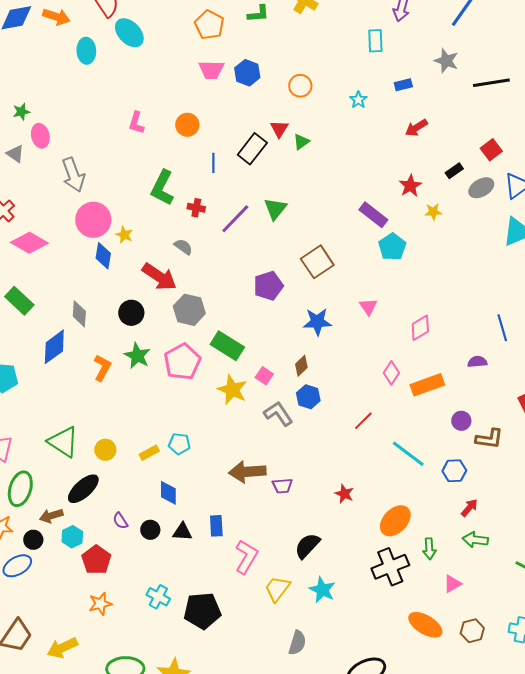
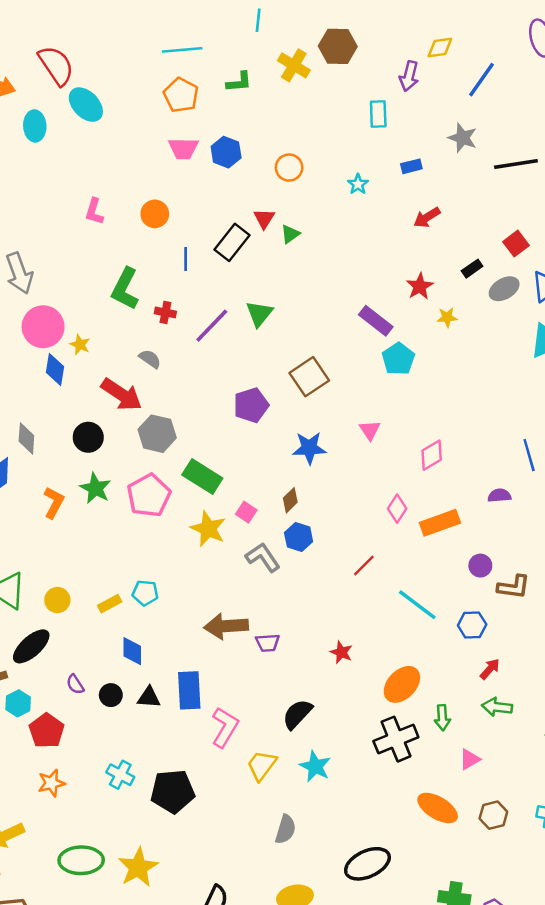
blue rectangle: (216, 526) -> (189, 690), size x1.5

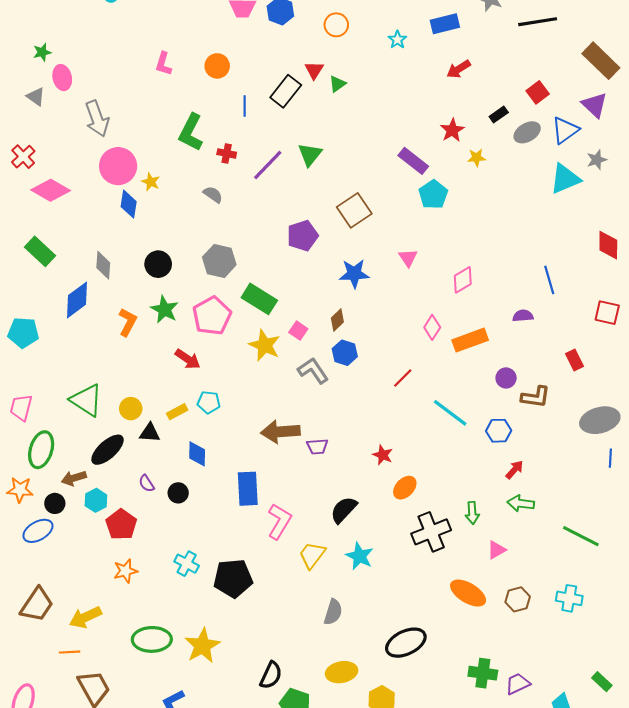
blue rectangle: (411, 166) -> (445, 24), size x1.5
red arrow: (122, 394) -> (188, 359), moved, size x0.7
orange ellipse: (402, 684) -> (405, 488), moved, size x0.7
black triangle: (149, 697) -> (150, 433), moved

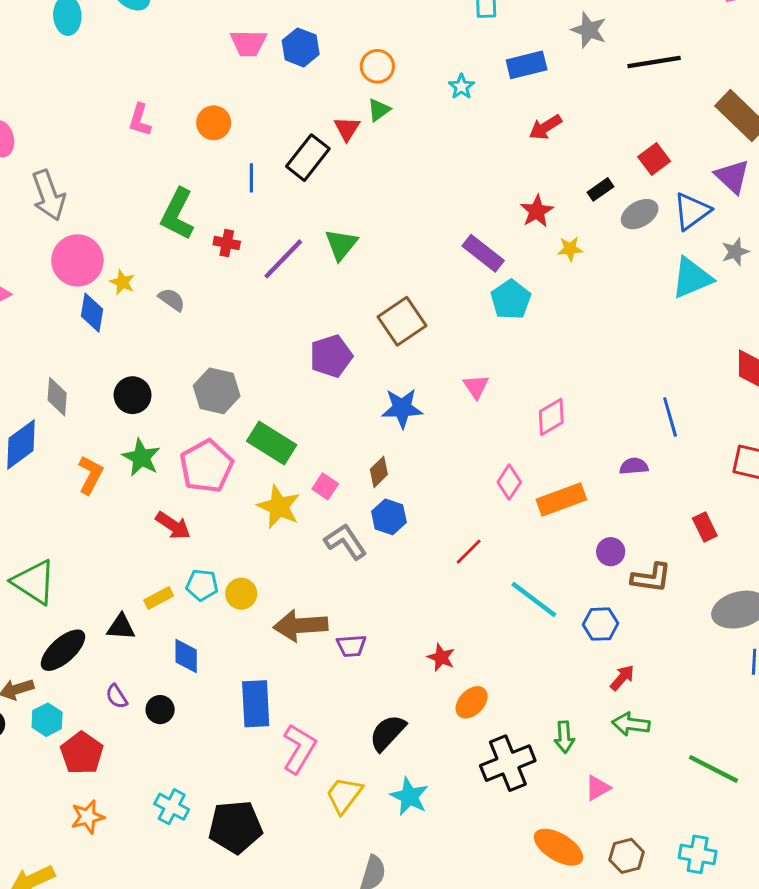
green triangle: (337, 84) -> (379, 110), moved
gray semicircle: (213, 195) -> (172, 300), moved
yellow circle: (131, 409) -> (241, 594), moved

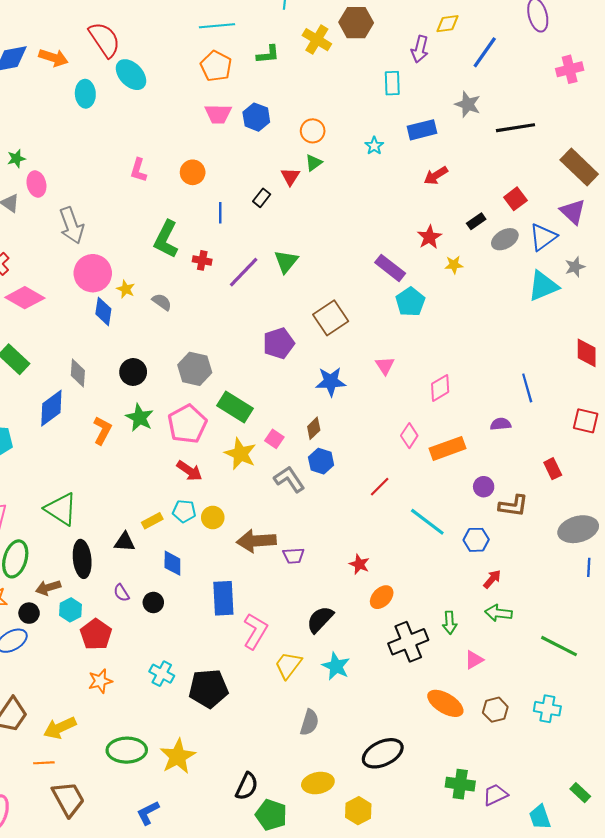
black rectangle: (308, 158) -> (262, 198), size x0.6
red arrow: (173, 526) -> (189, 471), moved
black ellipse: (63, 650) -> (82, 559), turned -54

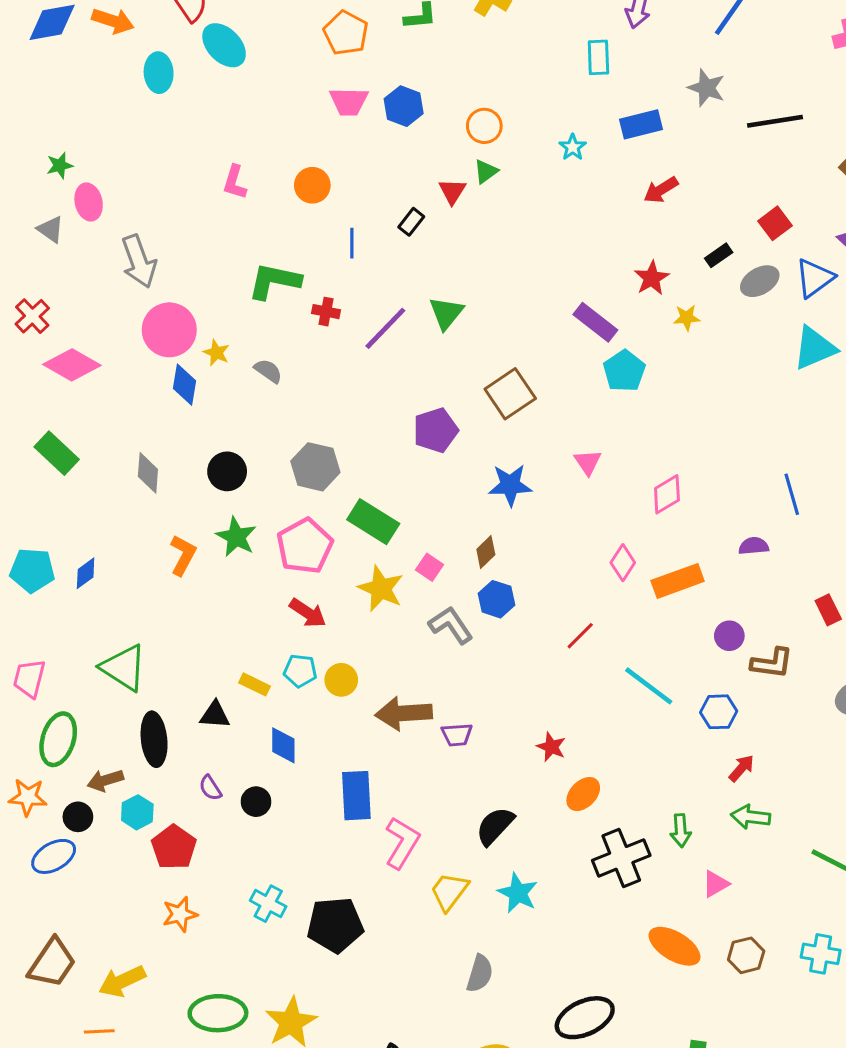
green L-shape: (166, 239) -> (274, 281), turned 75
blue diamond: (51, 408) -> (86, 573), moved, size x0.6
yellow rectangle: (152, 521) -> (254, 684), turned 54

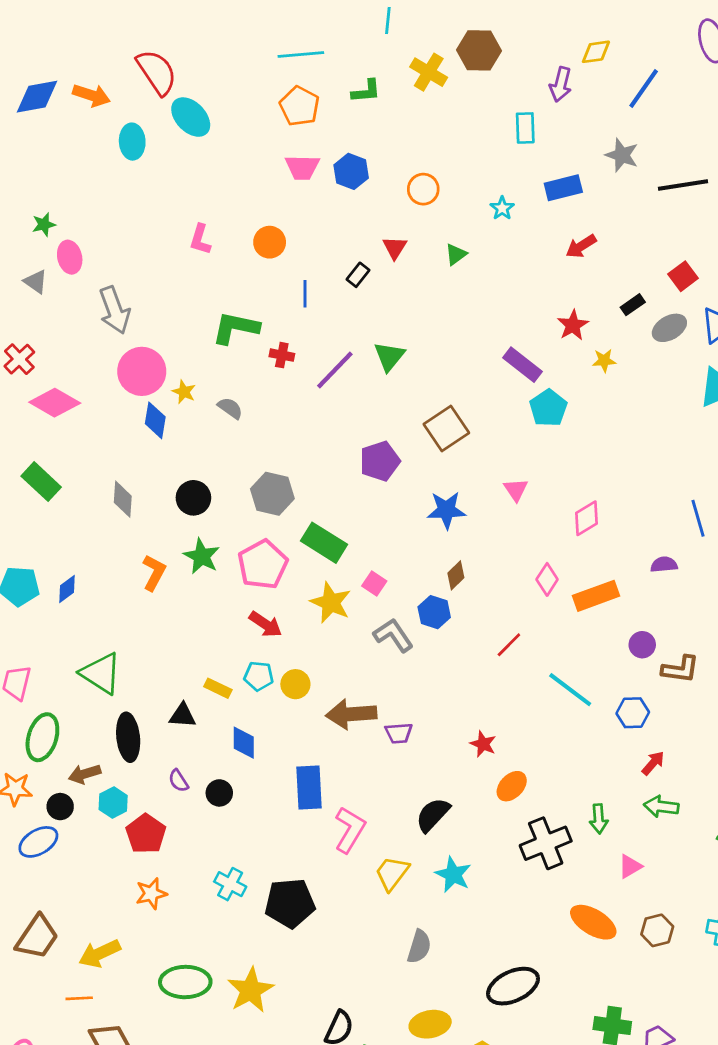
green triangle: (486, 172) -> (456, 254), moved
brown diamond: (486, 552) -> (456, 575), moved

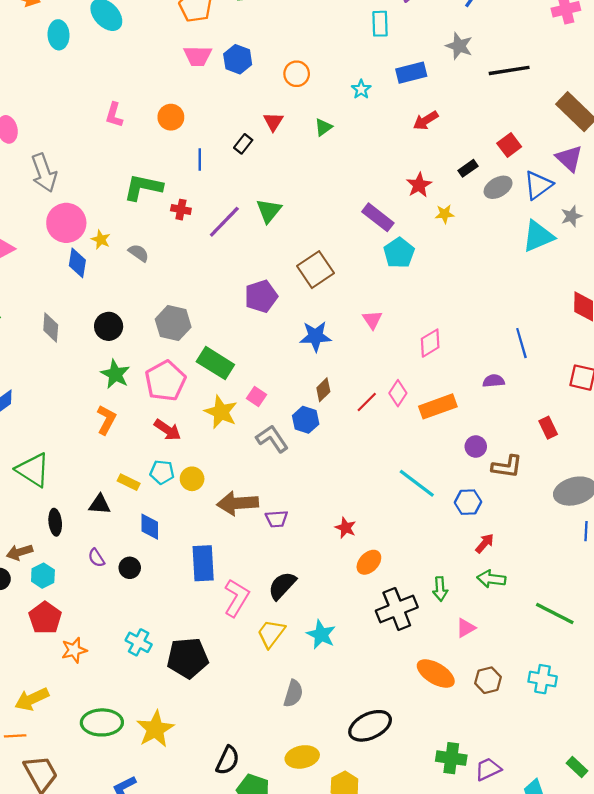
orange L-shape: (154, 573) -> (106, 420), moved
red line: (509, 645) -> (367, 402), moved
black ellipse: (128, 737) -> (55, 522), size x0.7
black semicircle: (433, 815) -> (282, 586), moved
red pentagon: (146, 834) -> (45, 618), moved

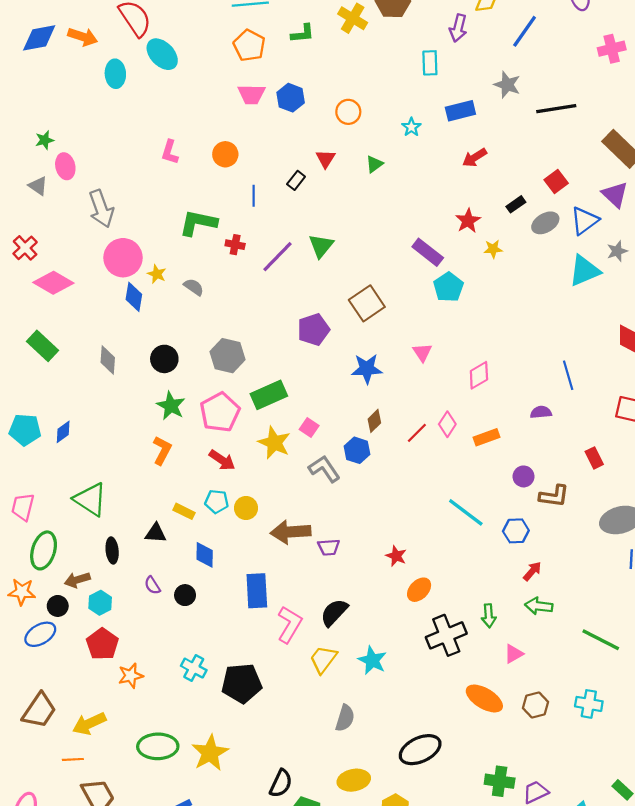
green rectangle: (215, 363) -> (269, 395), turned -56
orange rectangle: (438, 406) -> (487, 437), size x0.7

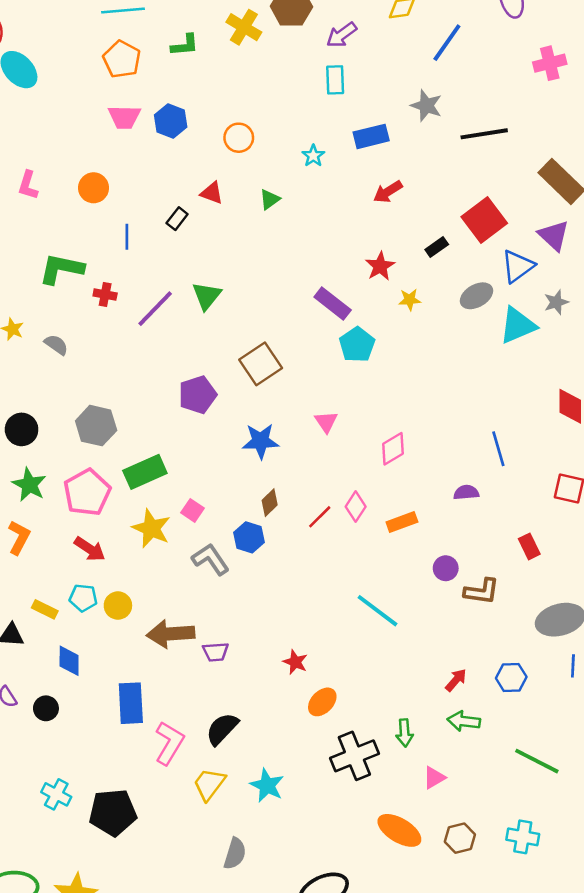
purple arrow: (458, 28) -> (342, 35), moved, turned 40
red triangle: (325, 159) -> (212, 193), turned -42
red square: (556, 181) -> (484, 220), size x1.6
gray ellipse: (545, 223) -> (477, 296), moved
blue hexagon: (516, 531) -> (511, 677), moved

